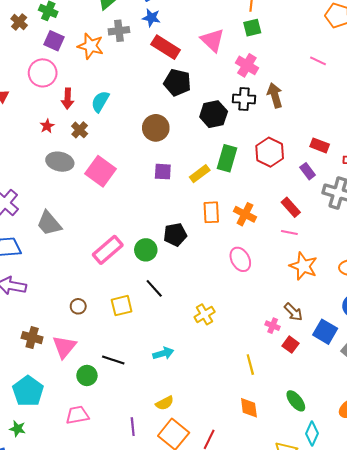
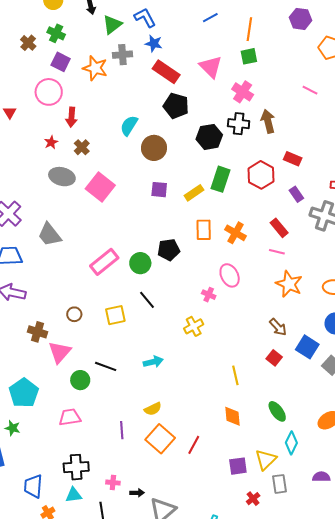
cyan semicircle: (100, 102) -> (129, 126), moved
red rectangle: (320, 145) -> (293, 159), moved
pink cross: (273, 326) -> (209, 295), moved
brown cross: (32, 338) -> (38, 332), moved

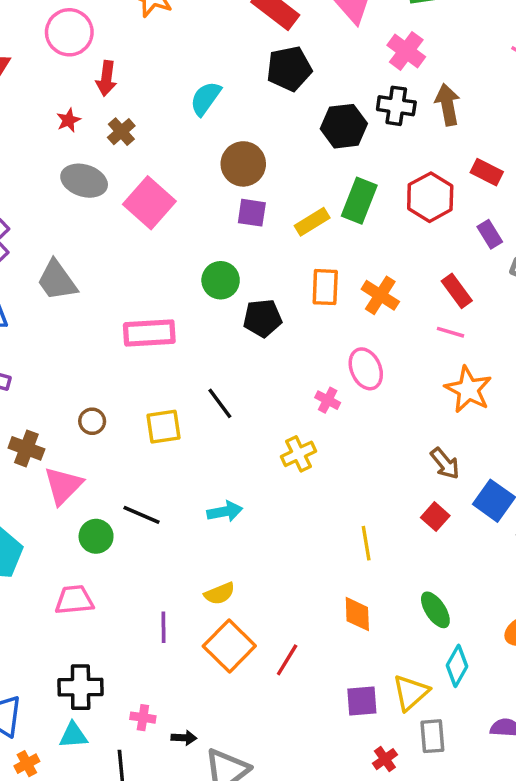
black pentagon: (176, 106) -> (289, 69), turned -30
brown circle: (154, 148) -> (243, 164), moved
pink rectangle: (104, 262) -> (149, 333), turned 32
green circle: (140, 263) -> (221, 280), moved

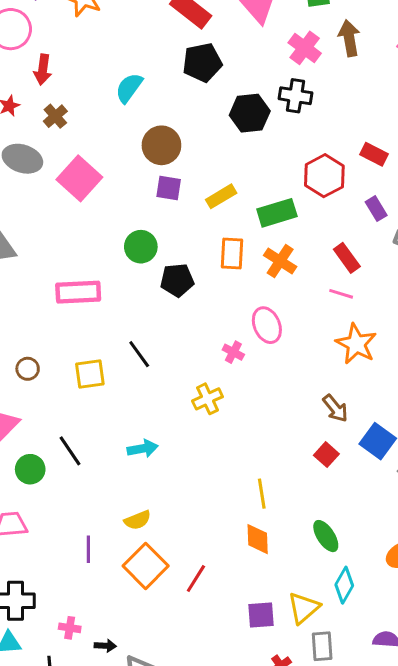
brown arrow: (448, 105) -> (349, 38), moved
green rectangle: (359, 201) -> (277, 213), moved, turned 51
black line: (142, 515) -> (70, 451), turned 32
yellow line: (366, 543) -> (262, 494), moved

